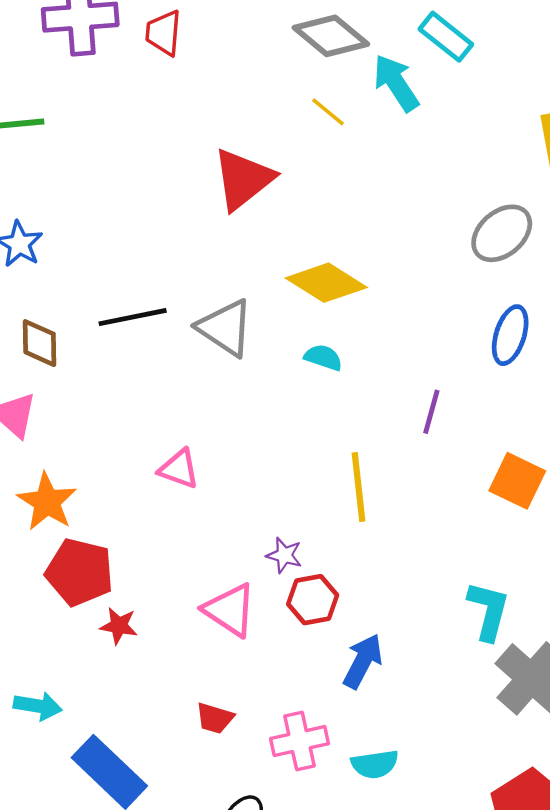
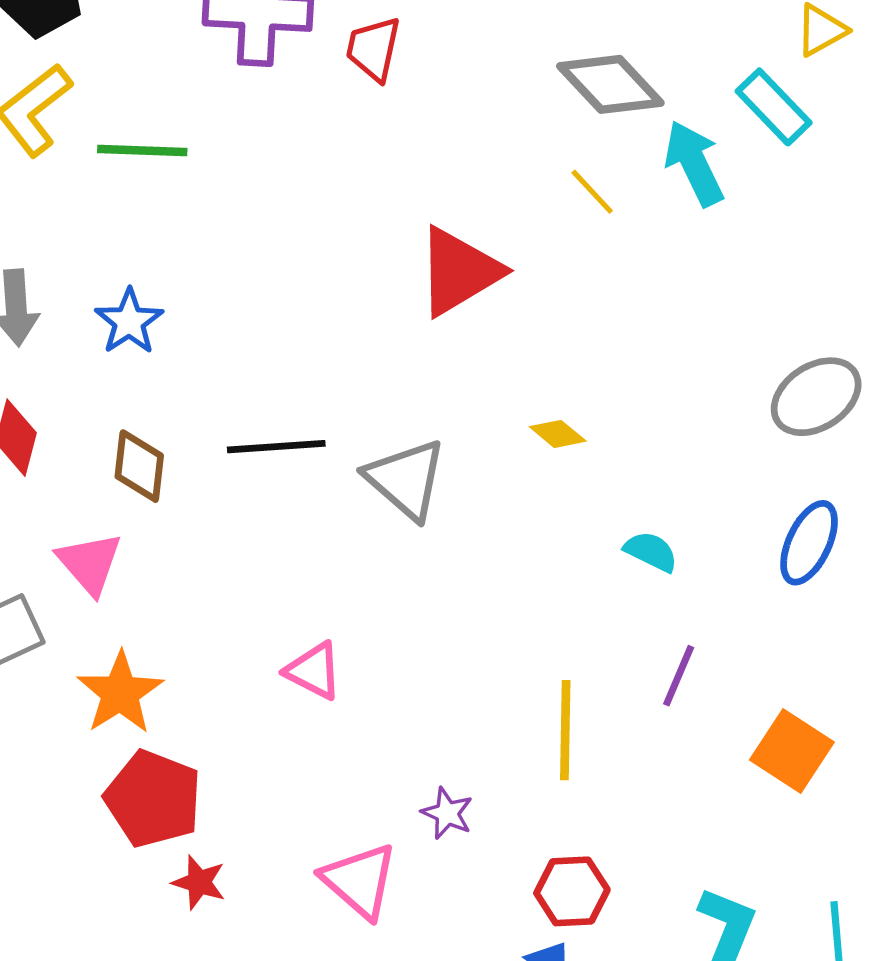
yellow diamond: (326, 283) -> (558, 434), size x0.5
cyan semicircle: (323, 357) -> (651, 552), moved
purple line: (431, 412) -> (679, 676), moved
red hexagon: (313, 600) -> (572, 891), moved

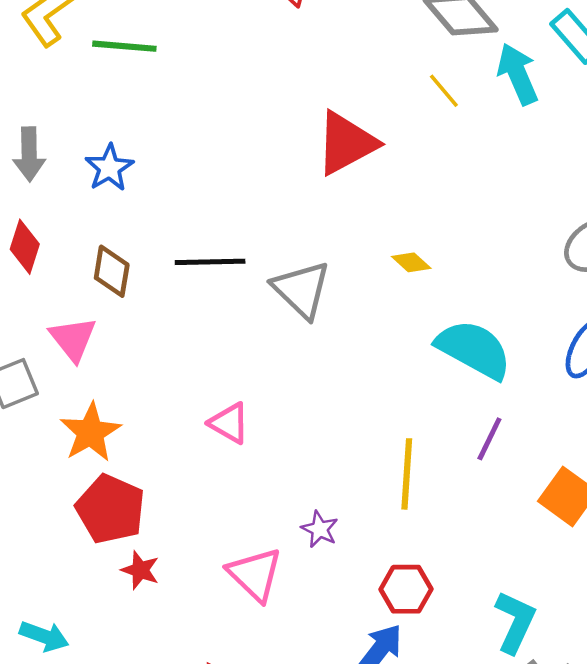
cyan semicircle: (651, 552) -> (474, 349), size x2.0

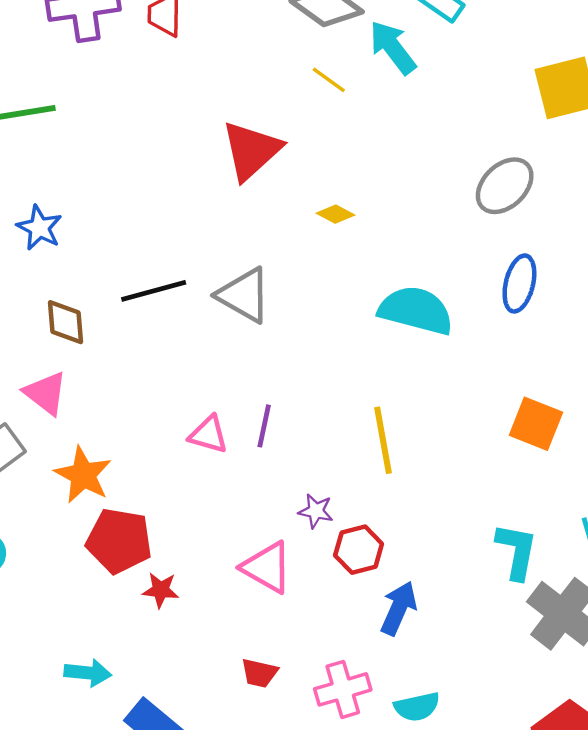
yellow diamond: (411, 262) -> (336, 214), moved
purple line: (489, 439) -> (264, 426), moved
red hexagon: (406, 589) -> (359, 550), moved

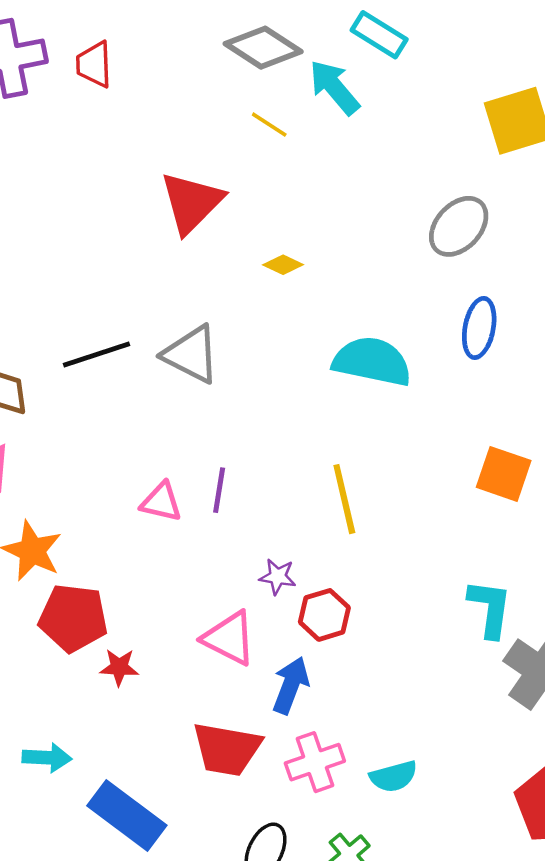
blue arrow: (399, 608) -> (291, 685), moved
red trapezoid: (259, 673) -> (227, 749), size x1.8

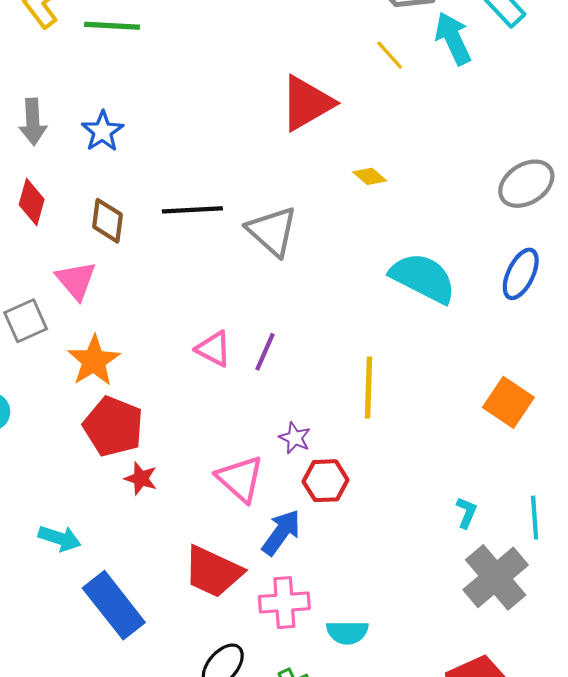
cyan L-shape: (490, 608) -> (466, 513), size x0.6

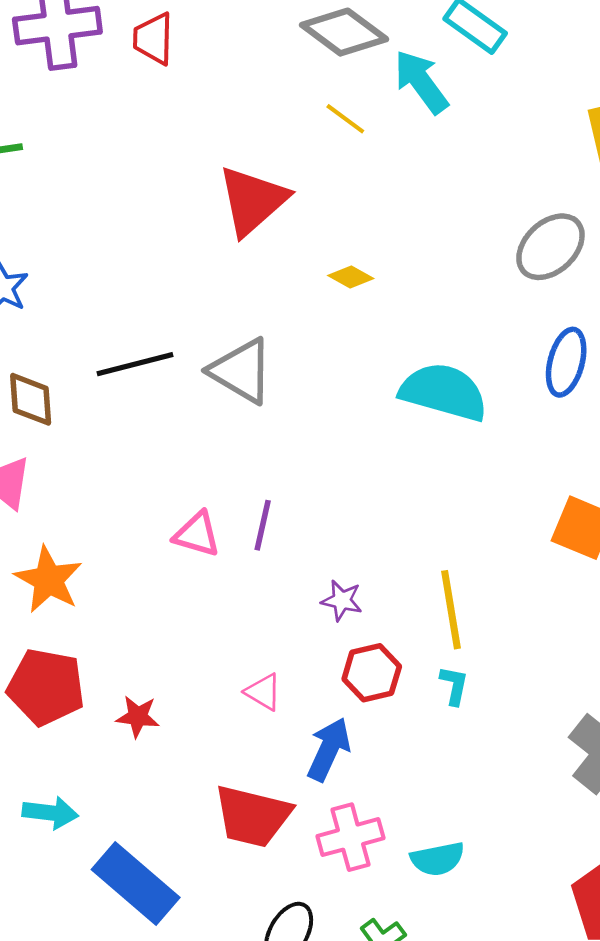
yellow line: (368, 388) -> (451, 610), moved
red pentagon: (113, 426) -> (46, 687), moved
purple star: (295, 438) -> (342, 600), moved
pink triangle: (240, 479) -> (263, 692), size x0.6
cyan L-shape: (466, 513) -> (454, 685), moved

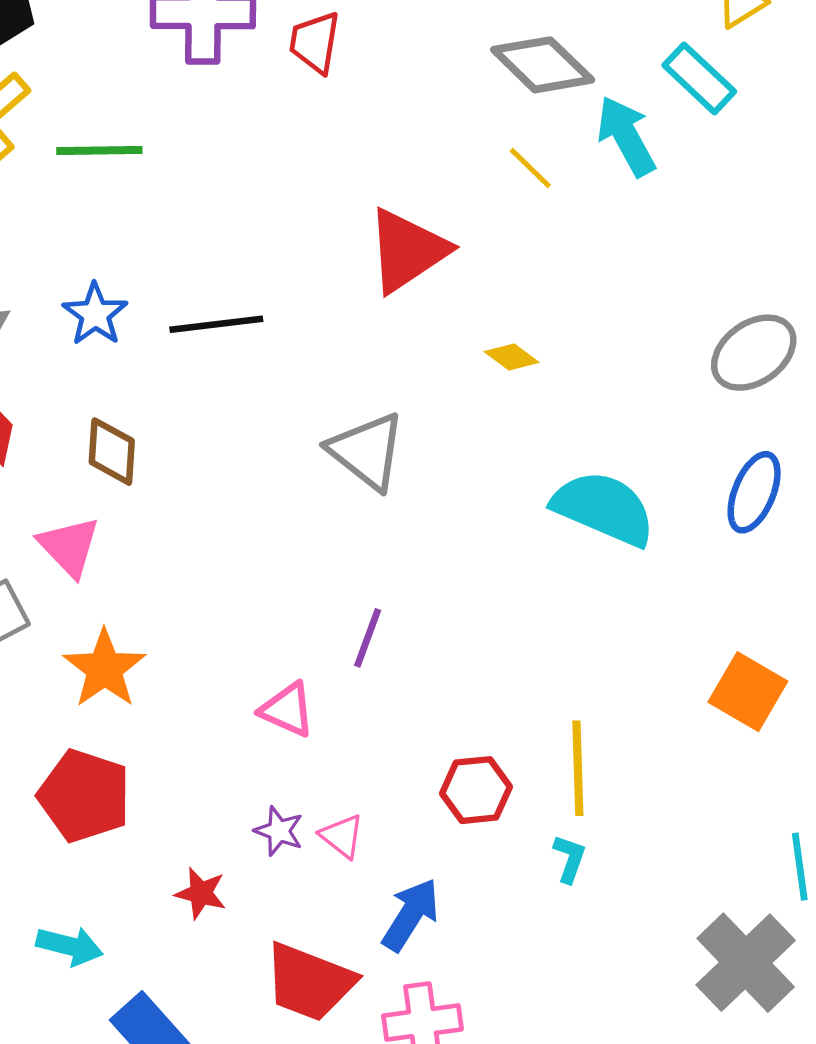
black line: (135, 364) -> (216, 324), moved
pink triangle: (197, 534) -> (287, 710), moved
purple star: (342, 600) -> (279, 831), moved
red hexagon: (372, 673) -> (476, 790), moved
red star: (138, 717) -> (201, 893), moved

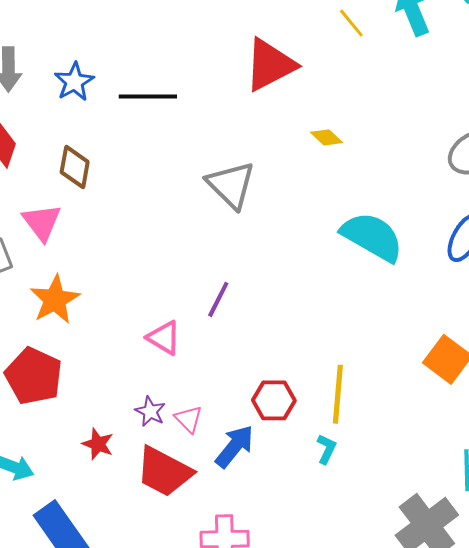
blue arrow: (411, 915) -> (235, 446), moved
red trapezoid: (309, 982) -> (164, 472), moved

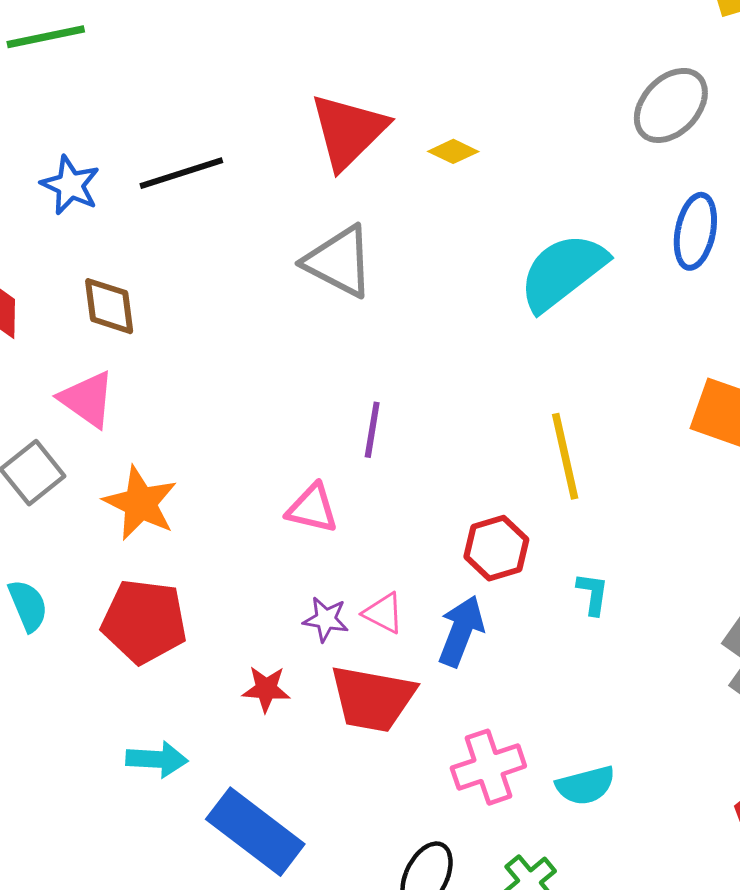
red triangle: (270, 65) -> (348, 131), moved
cyan semicircle: (372, 237) -> (563, 272), turned -50
yellow line: (338, 394) -> (565, 456), moved

